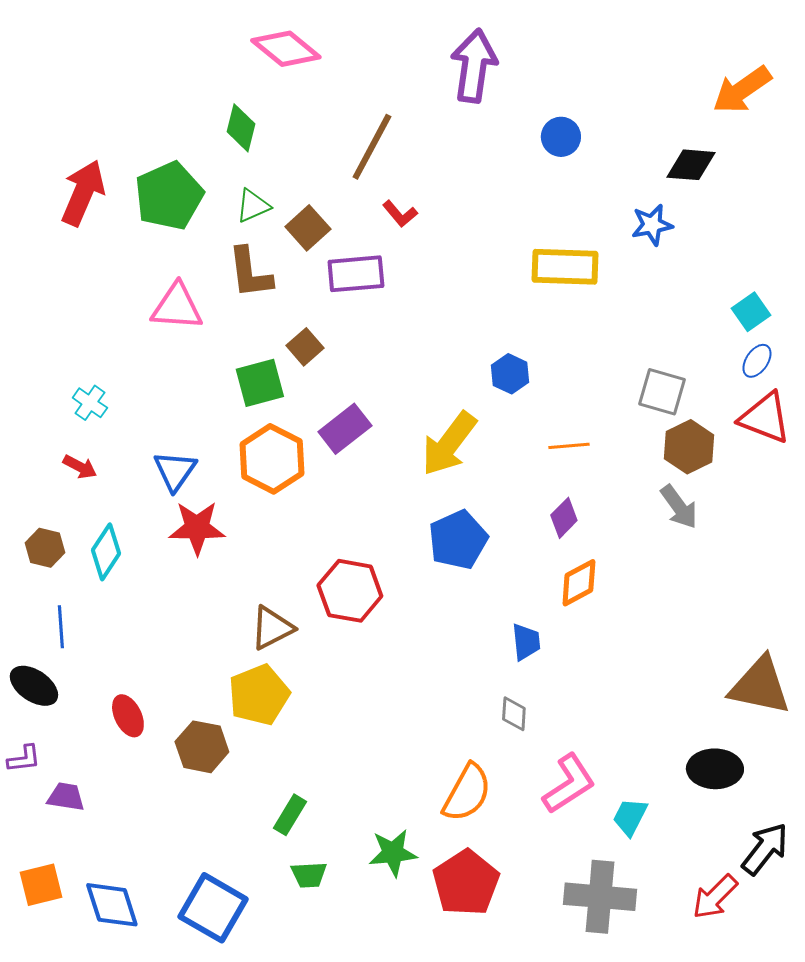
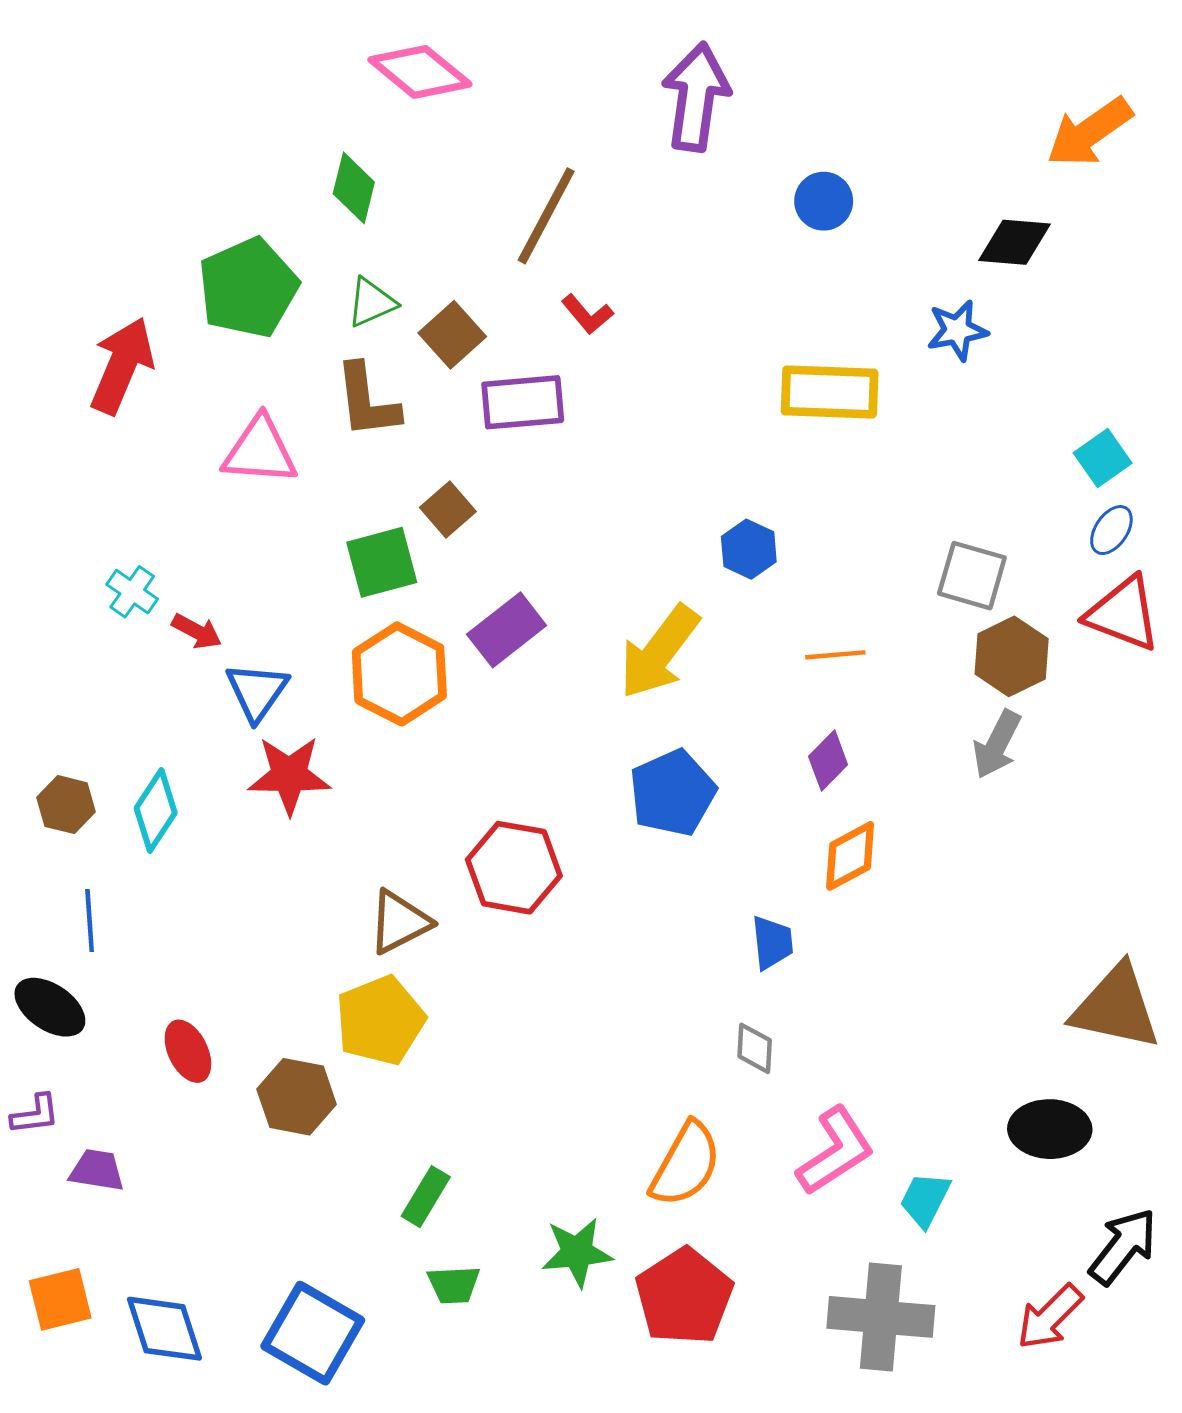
red arrow: (83, 193) -> (122, 366), moved
red arrow: (80, 467) -> (197, 631), moved
gray arrow: (679, 507) -> (997, 744), turned 63

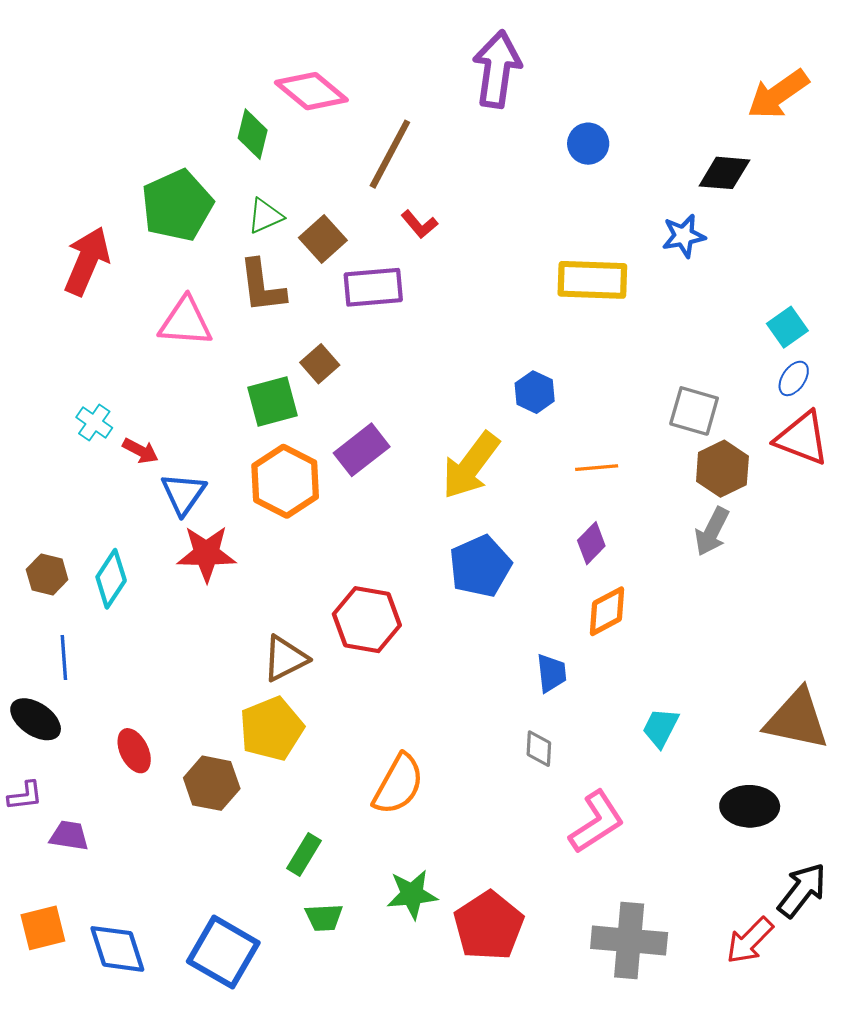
pink diamond: (420, 72) -> (311, 91), moved
orange semicircle: (686, 1164) -> (398, 784), moved
cyan trapezoid: (925, 1200) -> (661, 728), moved

